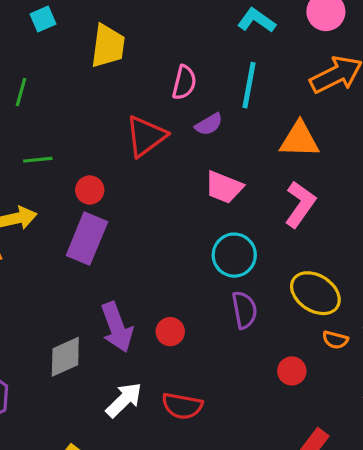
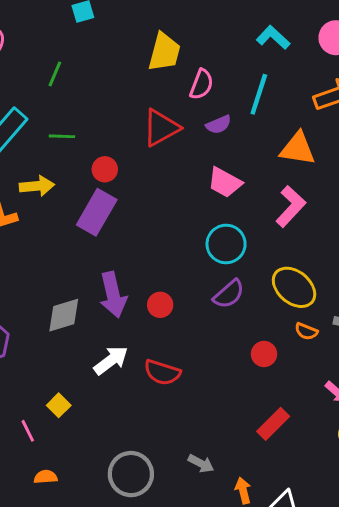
yellow trapezoid: (108, 46) -> (164, 52), moved
purple semicircle: (244, 310) -> (229, 294), turned 52

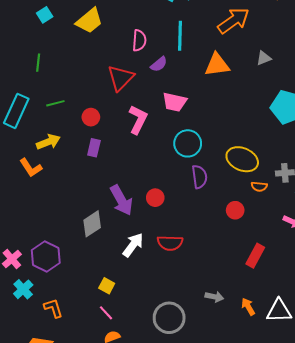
yellow trapezoid: (164, 52) -> (89, 21), moved, turned 52
pink L-shape: (291, 206) -> (138, 120), moved
purple rectangle: (97, 212) -> (94, 148), size x0.6
purple semicircle: (229, 294) -> (199, 177), turned -40
pink line: (28, 431) -> (106, 313), moved

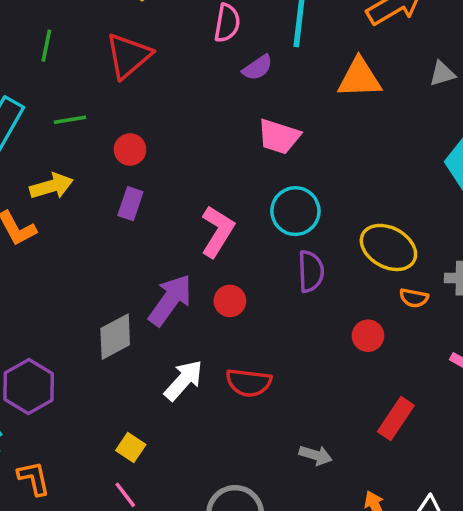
red triangle: (121, 78) -> (128, 56), moved
pink L-shape: (138, 120) -> (217, 231), moved
purple arrow: (121, 200) -> (170, 300), turned -120
gray arrow: (214, 297) -> (316, 455), moved

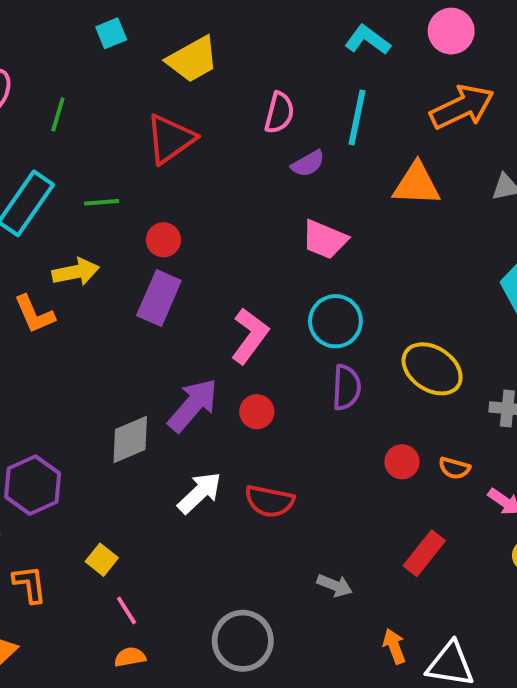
green line: (46, 46) -> (58, 114), moved
purple rectangle: (130, 204) -> (159, 298), size x1.5
orange semicircle: (414, 298) -> (454, 468), moved
yellow square: (131, 447) -> (102, 560), moved

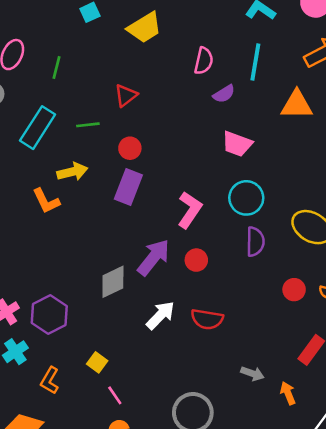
red triangle: (170, 139) -> (126, 95), moved, size x0.7
orange L-shape: (30, 584) -> (50, 380), turned -140
orange arrow: (394, 646) -> (288, 393), moved

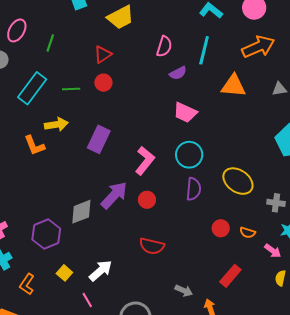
red triangle: (126, 95) -> (103, 55), moved
red circle: (130, 148) -> (103, 83), moved
purple hexagon: (49, 315) -> (46, 234), moved
white arrow: (160, 315) -> (101, 271), moved
pink line: (115, 395) -> (87, 300), moved

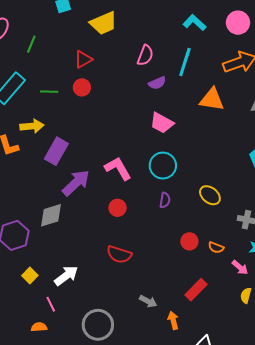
purple rectangle: (99, 139) -> (56, 151), moved
pink L-shape: (145, 161) -> (118, 168), turned -72
yellow ellipse: (238, 181) -> (210, 195), size x0.7
purple semicircle: (194, 189) -> (165, 200), size x0.7
purple arrow: (114, 195) -> (76, 183), moved

